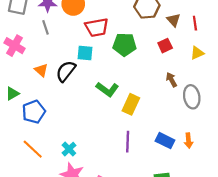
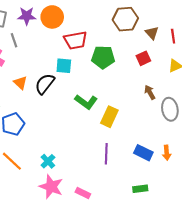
gray line: (45, 27) -> (14, 40), moved

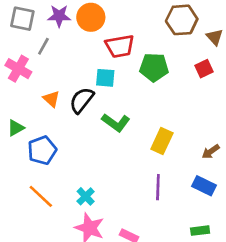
gray line: (14, 40) -> (43, 46), turned 48
brown arrow: (150, 92) -> (211, 152), moved, turned -96
green L-shape: (86, 102) -> (116, 123), moved

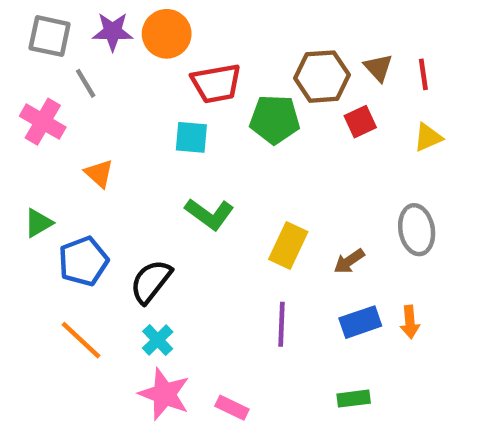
brown hexagon: (182, 20) -> (322, 77), moved
gray line: (43, 46) -> (86, 83), turned -60
black semicircle: (82, 100) -> (151, 282), moved
brown arrow: (211, 152) -> (349, 261), moved
blue rectangle: (204, 186) -> (360, 322), turned -45

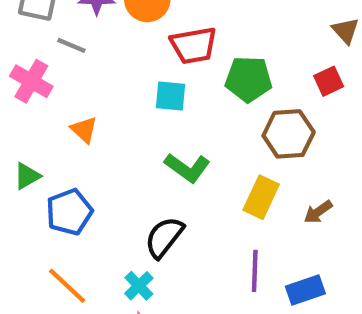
brown hexagon: (322, 77) -> (289, 134), moved
gray line: (86, 83) -> (71, 45), turned -36
black semicircle: (151, 282) -> (164, 237), moved
blue rectangle: (360, 322) -> (305, 290), moved

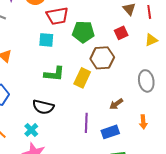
green L-shape: (187, 168) -> (54, 74), turned -30
yellow rectangle: (261, 197) -> (82, 78), moved
brown arrow: (318, 212) -> (116, 104), moved
black semicircle: (164, 237) -> (43, 107), turned -115

